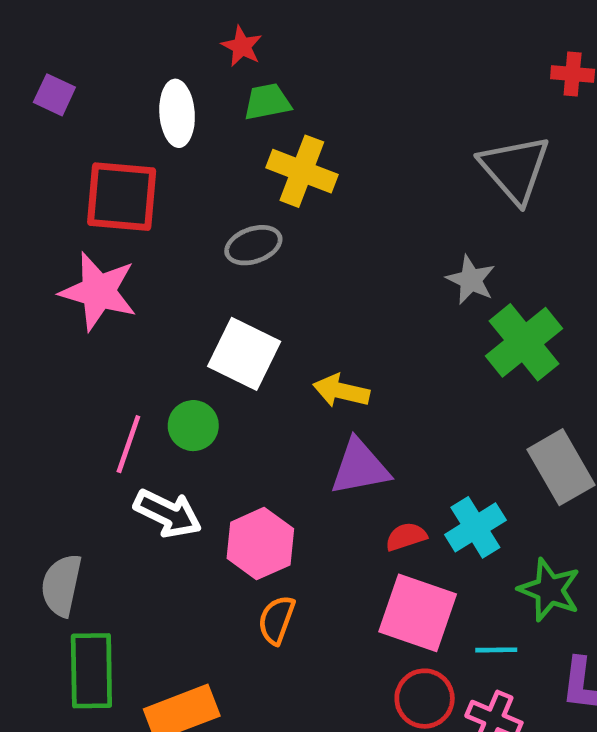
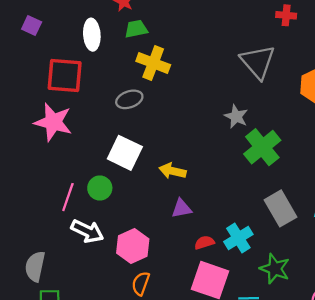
purple triangle: (360, 467) -> (182, 208), size x0.7

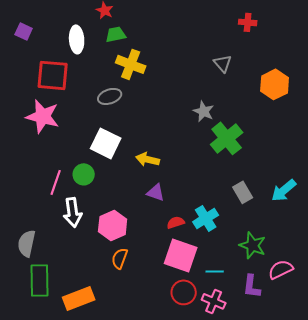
gray triangle: (258, 62) -> (223, 63), size x0.6
purple triangle: (182, 208) -> (156, 192), turned 30
gray rectangle: (280, 208) -> (243, 192), size x0.7
white arrow: (87, 231) -> (73, 212), turned 56
green star: (275, 269) -> (253, 245), moved

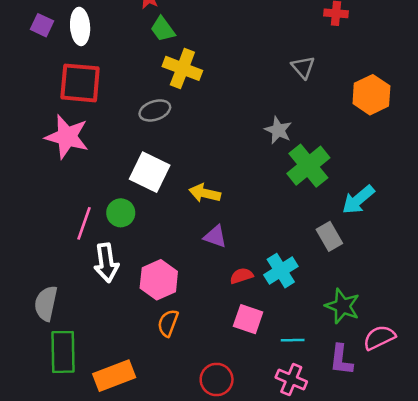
green trapezoid: (116, 34) -> (163, 29), turned -115
white ellipse: (77, 39) -> (80, 26), moved
cyan arrow: (284, 190) -> (358, 200), moved
pink square: (181, 255) -> (248, 319), size x0.7
red circle: (184, 292) -> (217, 379), moved

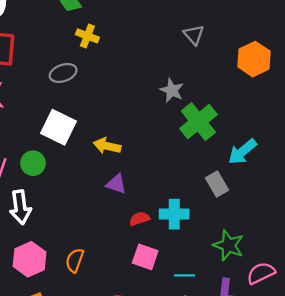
yellow cross: (182, 68) -> (87, 36), size x0.7
cyan cross: (281, 271) -> (174, 214), turned 32
pink hexagon: (159, 280) -> (30, 259), moved

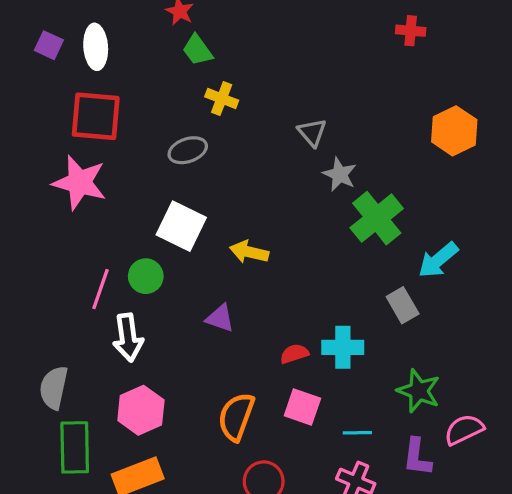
gray triangle: (194, 35) -> (312, 132), moved
purple triangle: (116, 184) -> (220, 318), moved
orange semicircle: (75, 260) -> (236, 417), moved, size x1.4

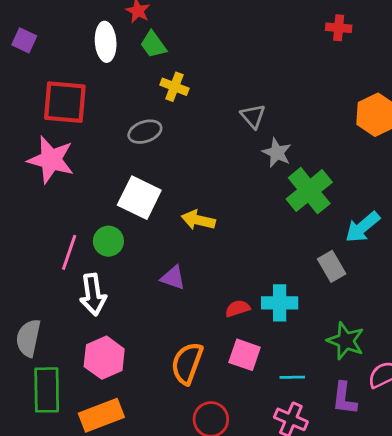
white ellipse: (96, 47) -> (106, 42), moved

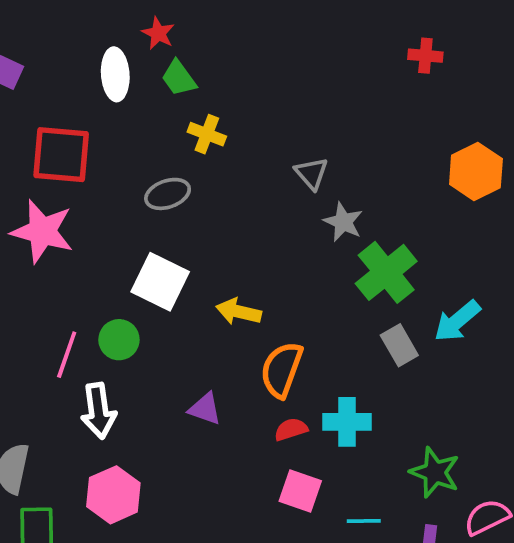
gray rectangle: (332, 266) -> (399, 345), moved
purple triangle: (173, 278) -> (205, 409), moved
orange semicircle: (187, 363) -> (282, 370), moved

